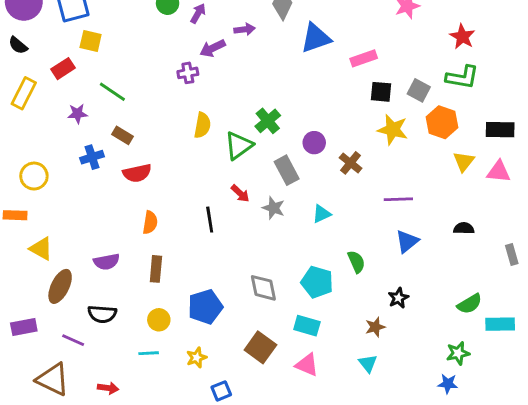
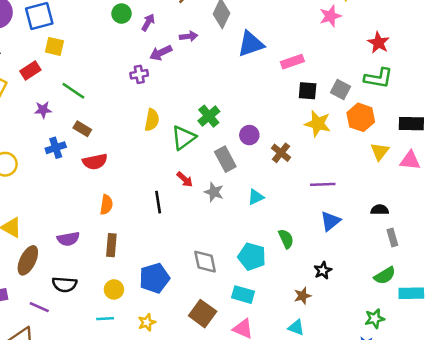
gray rectangle: (512, 254) -> (392, 238), moved
cyan triangle: (368, 363) -> (296, 327), turned -30

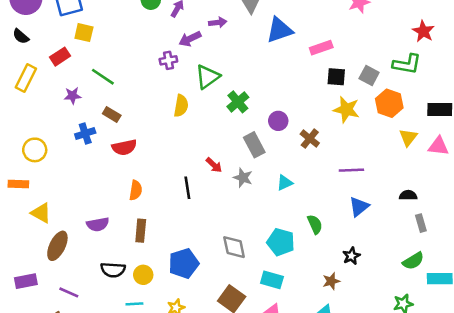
red star: (378, 43) -> (423, 31), moved
green triangle: (184, 138) -> (208, 77), moved
black semicircle: (65, 284) -> (113, 270), moved

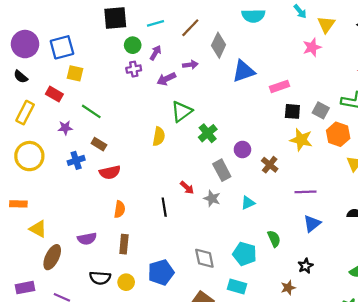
red rectangle: (60, 57) -> (54, 94), turned 63
purple cross: (168, 60) -> (134, 69), moved
yellow circle: (35, 150) -> (29, 156), moved, size x1.4

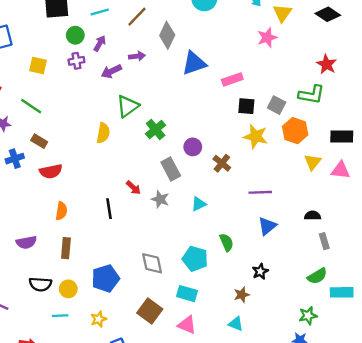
yellow square: (75, 73) -> (38, 65), moved

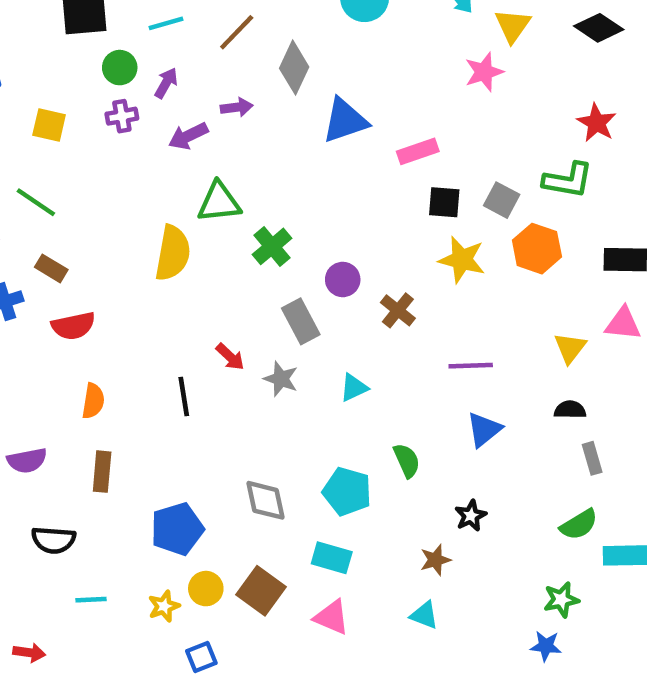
green triangle: (128, 106) -> (219, 202), turned 30
yellow semicircle: (103, 133) -> (173, 253), size x1.4
yellow triangle: (313, 162) -> (570, 348), moved
yellow circle: (68, 289) -> (206, 589), moved

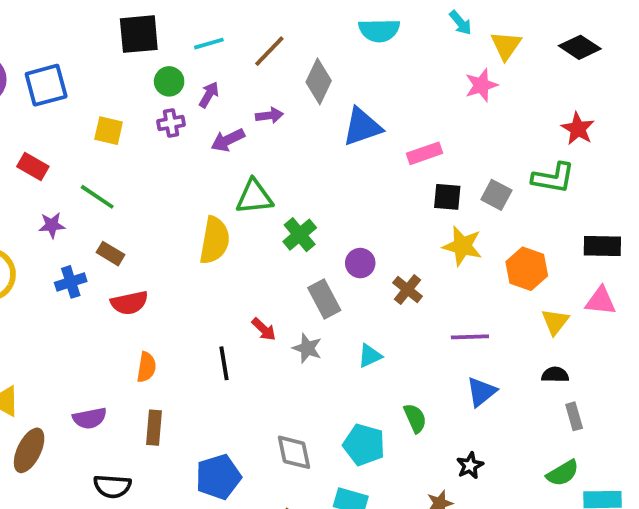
orange hexagon: (537, 249) -> (527, 269), moved

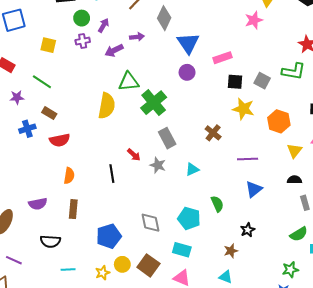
blue triangle: (362, 127) -> (188, 43), turned -45
green cross: (300, 235) -> (154, 103), size x1.4
purple circle: (360, 263) -> (187, 72), moved

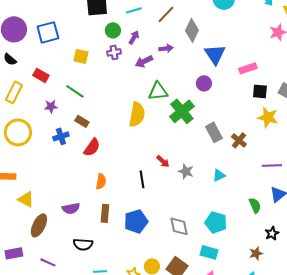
purple circle: (187, 72) -> (204, 83), moved
gray rectangle: (167, 138) -> (214, 132), moved
red semicircle: (60, 140) -> (92, 147), turned -42
green semicircle: (217, 204) -> (255, 205), moved
blue pentagon: (109, 236) -> (136, 221), moved

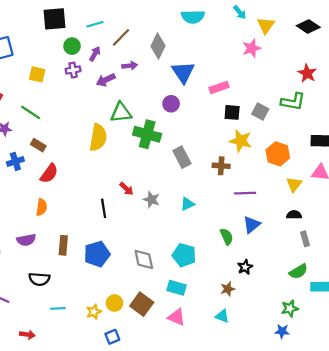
brown line: (166, 14) -> (121, 37), moved
green cross: (182, 111) -> (147, 134), turned -35
brown cross: (239, 140) -> (221, 166), moved, turned -35
orange semicircle: (101, 181) -> (42, 207), moved

